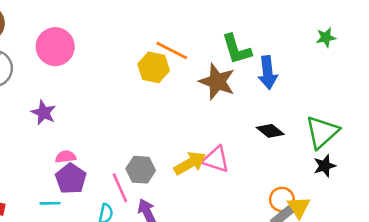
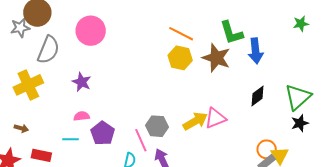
yellow hexagon: (154, 67) -> (180, 58), moved
black diamond: (270, 131) -> (258, 96), turned -75
pink semicircle: (66, 157) -> (82, 116), moved
pink triangle: (216, 159) -> (215, 118), turned -40
cyan line: (50, 203) -> (71, 139), moved

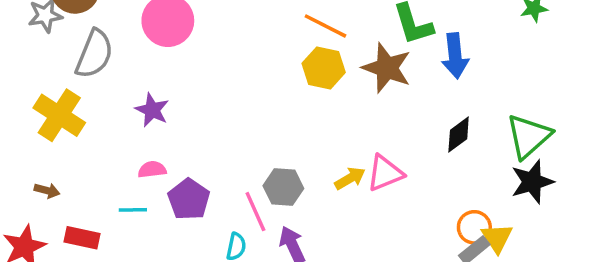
yellow cross: (28, 85) -> (59, 115), turned -32
yellow arrow: (195, 121) -> (350, 178), size x0.7
black star: (300, 123) -> (532, 182), size x1.4

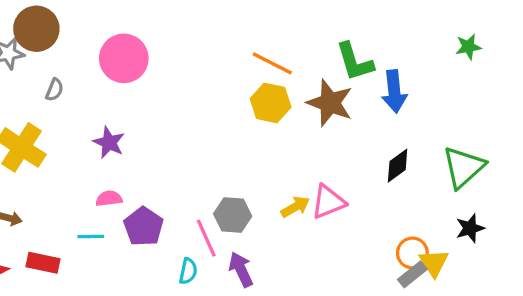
gray semicircle: (94, 54) -> (55, 90), size x0.5
black star: (532, 182) -> (470, 228), moved, size x0.7

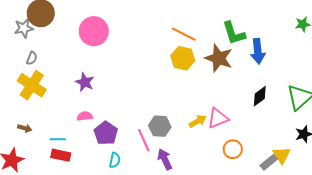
gray semicircle: (55, 90) -> (32, 58), moved
cyan line: (91, 236) -> (58, 139), moved
orange circle: (412, 253) -> (233, 149), moved
red rectangle: (43, 263) -> (61, 155), moved
cyan semicircle: (188, 271) -> (115, 160), moved

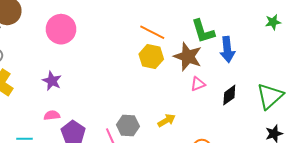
pink triangle: (218, 118) -> (198, 84), moved, size x0.7

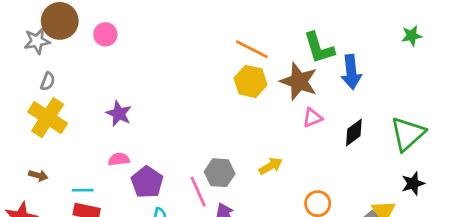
pink circle: (61, 29) -> (105, 34), moved, size x0.6

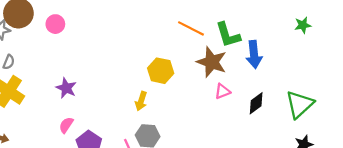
orange line: (252, 49) -> (191, 28), moved
yellow hexagon: (250, 81) -> (161, 71), moved
pink semicircle: (119, 159) -> (66, 125), turned -49
yellow arrow: (271, 166) -> (141, 101), moved, turned 138

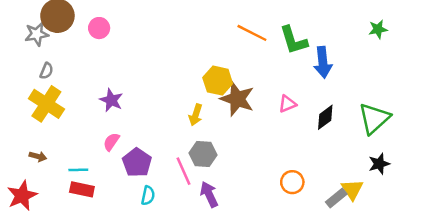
brown star: (212, 62) -> (237, 99), moved

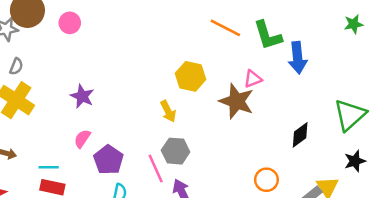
brown star: (237, 99) -> (237, 101), moved
pink triangle: (287, 104) -> (253, 79), moved
yellow arrow: (196, 115) -> (168, 111), turned -45
black diamond: (325, 117) -> (300, 135), moved

